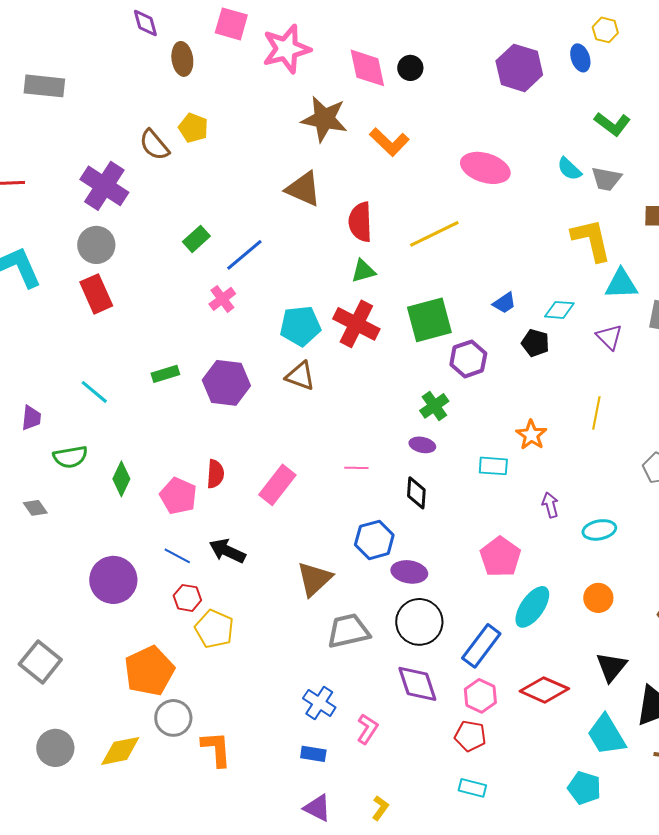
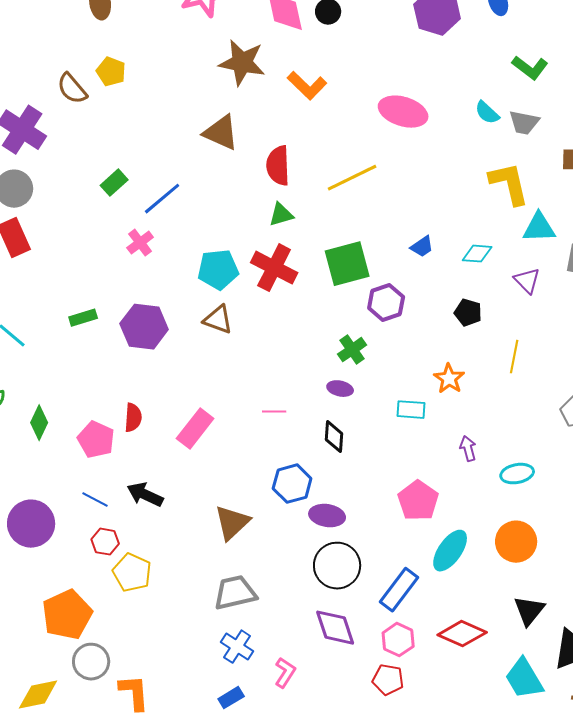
black pentagon: (535, 343) -> (468, 313), moved
orange circle: (598, 598) -> (516, 542), size x1.4
gray trapezoid: (348, 631) -> (235, 593), moved
blue rectangle: (313, 754) -> (231, 698), turned -40

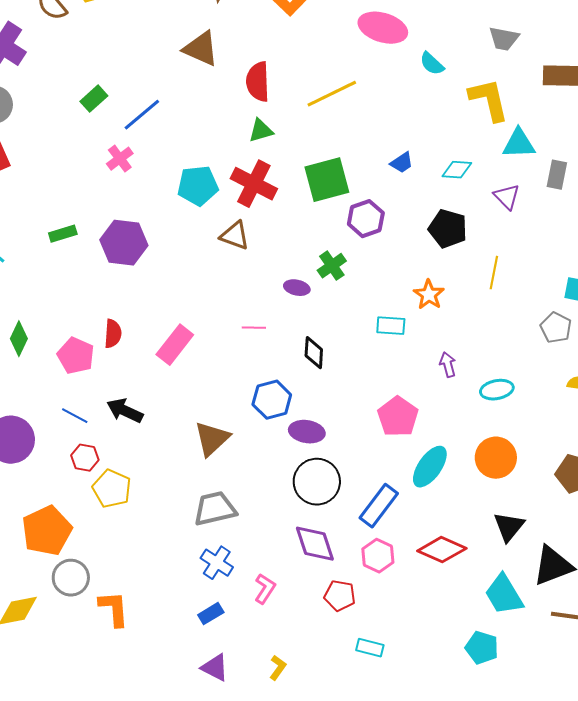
cyan semicircle: (487, 113) -> (432, 64), moved
black pentagon: (468, 313) -> (448, 229), size x1.4
brown triangle: (218, 320) -> (235, 236), moved
purple ellipse: (340, 389) -> (297, 288), moved
red pentagon: (388, 680) -> (340, 596), moved

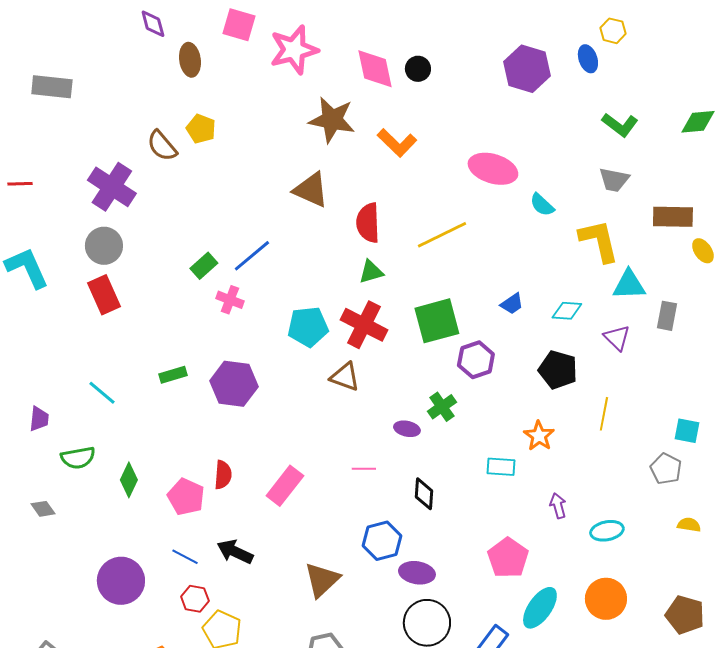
green rectangle: (94, 99) -> (204, 266), moved
pink cross: (120, 159) -> (230, 300), turned -32

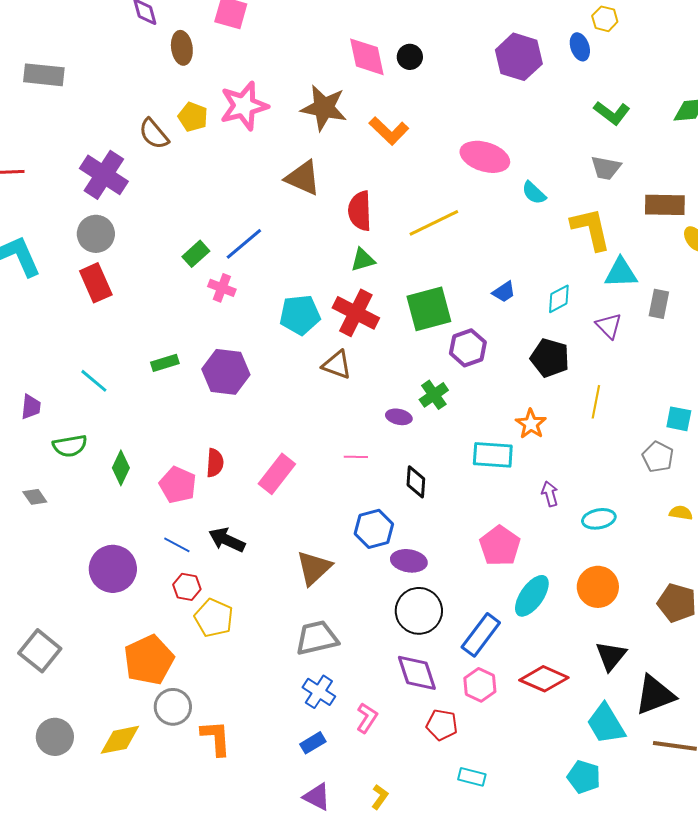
pink star: (294, 50) -> (244, 106), moved
cyan diamond: (567, 311) -> (559, 299), turned -32
cyan rectangle: (501, 467) -> (493, 455), size x1.4

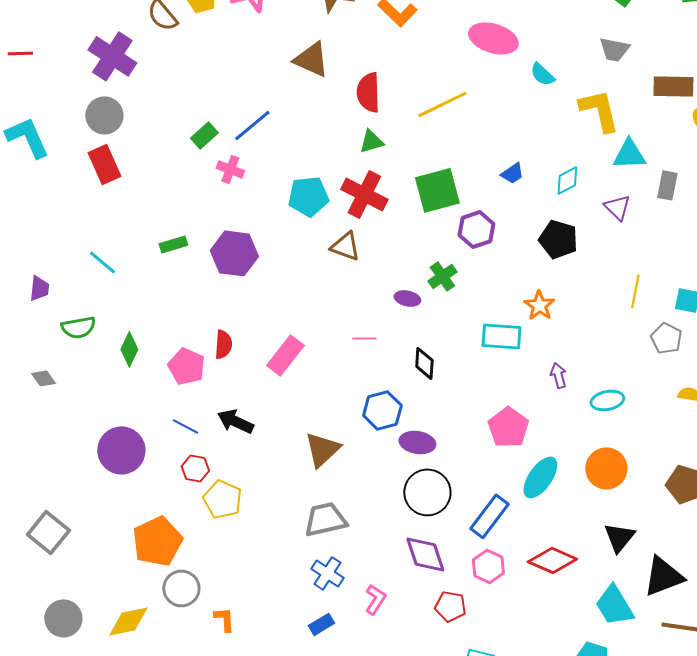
yellow line: (596, 402) -> (635, 291), moved
orange L-shape: (216, 738) -> (224, 619), size x0.7

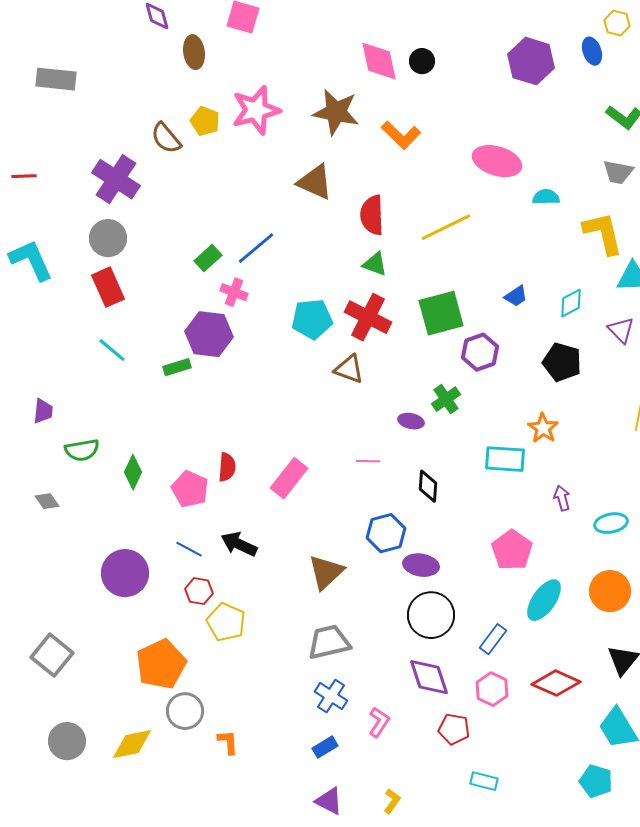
cyan semicircle: (542, 74) -> (546, 197), turned 136
green triangle: (371, 141) -> (375, 264), turned 36
purple hexagon: (234, 253) -> (209, 334), moved
cyan line: (102, 262) -> (112, 350), moved
blue rectangle: (489, 516) -> (493, 639), size x0.7

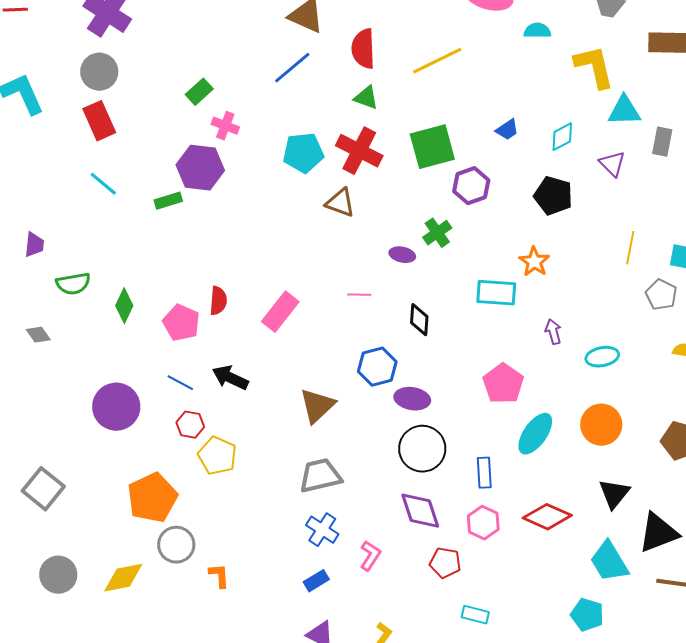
blue line: (256, 248) -> (292, 68), moved
blue rectangle: (493, 639) -> (484, 473), turned -40

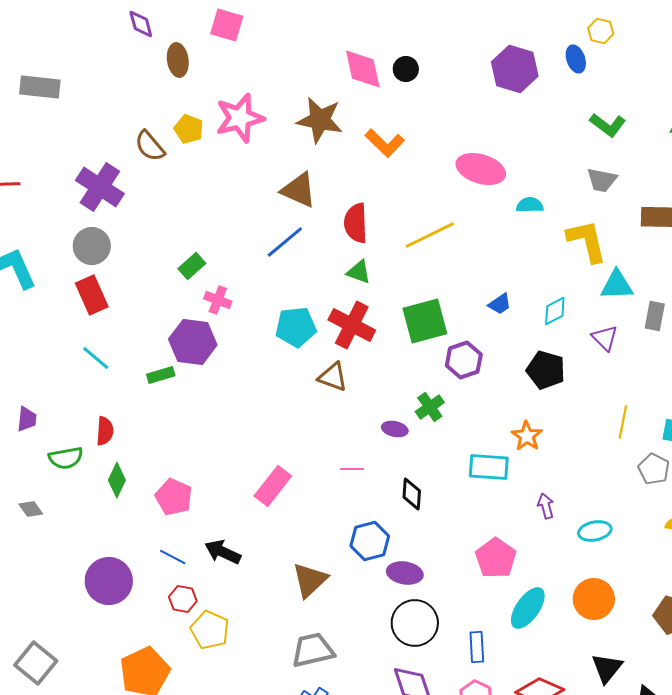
red semicircle: (218, 301) -> (105, 431), moved

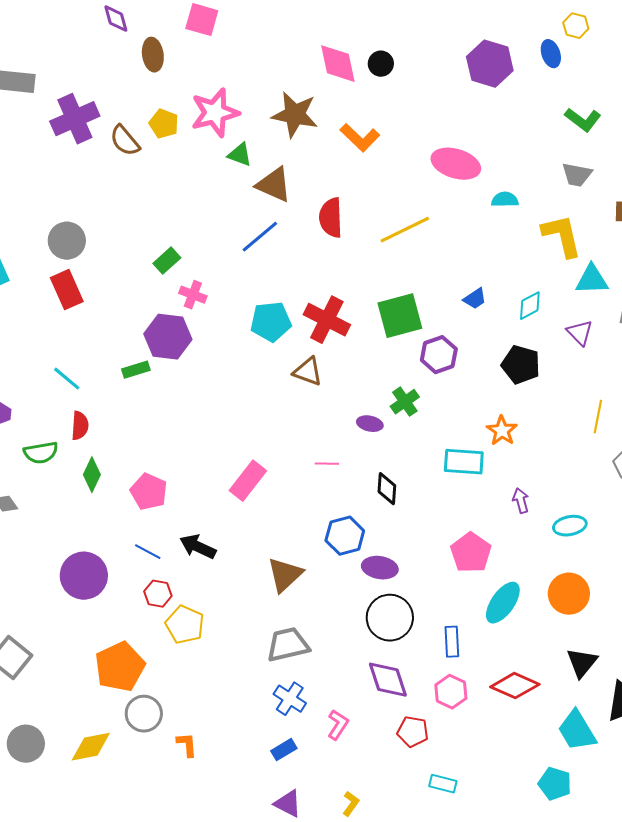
purple cross: (100, 187) -> (75, 119), moved, turned 33
green triangle: (359, 272) -> (240, 155), moved
cyan line: (96, 358) -> (67, 379), moved

